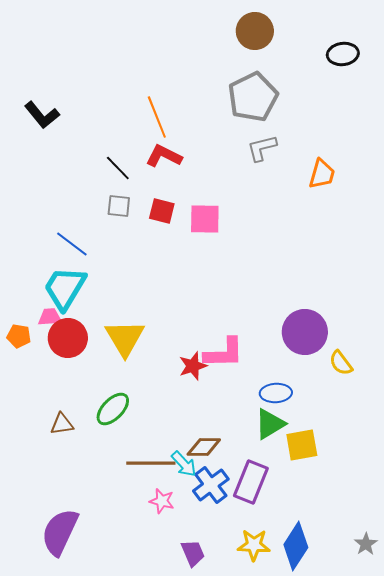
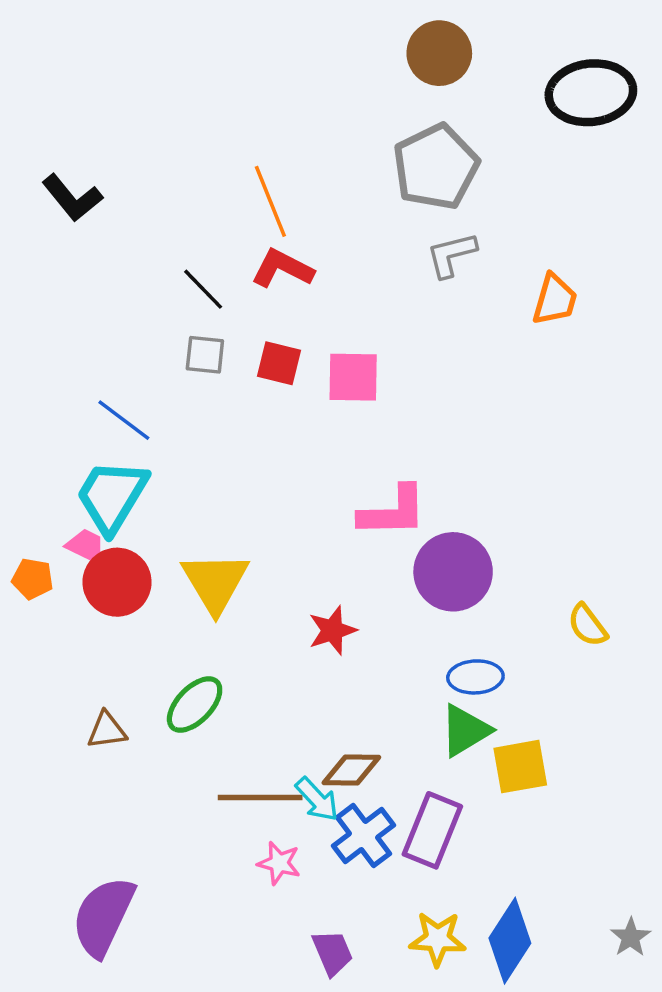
black ellipse: (343, 54) -> (591, 93), size x1.6
pink trapezoid: (50, 317) -> (86, 546), turned 30
purple circle: (305, 332) -> (453, 572), moved
pink L-shape: (224, 353) -> (393, 512), moved

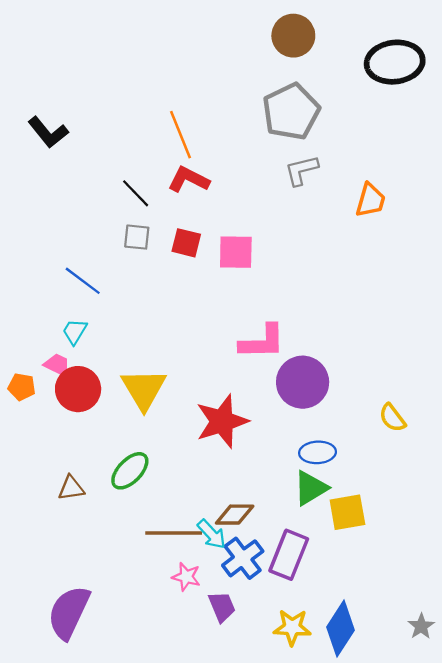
cyan trapezoid: (112, 496) -> (75, 332), size x0.5
red star: (332, 630) -> (222, 421), size x1.6
purple trapezoid: (332, 953) -> (222, 607), moved

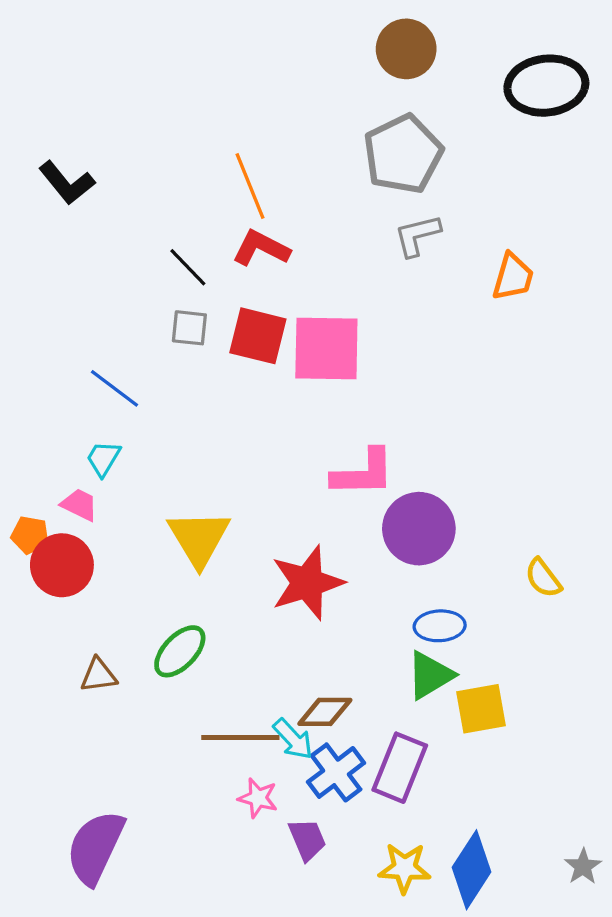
red square: (186, 243) -> (258, 336), size x1.4
pink square: (236, 252) -> (326, 349), size x1.4
red circle: (78, 389) -> (62, 565), moved

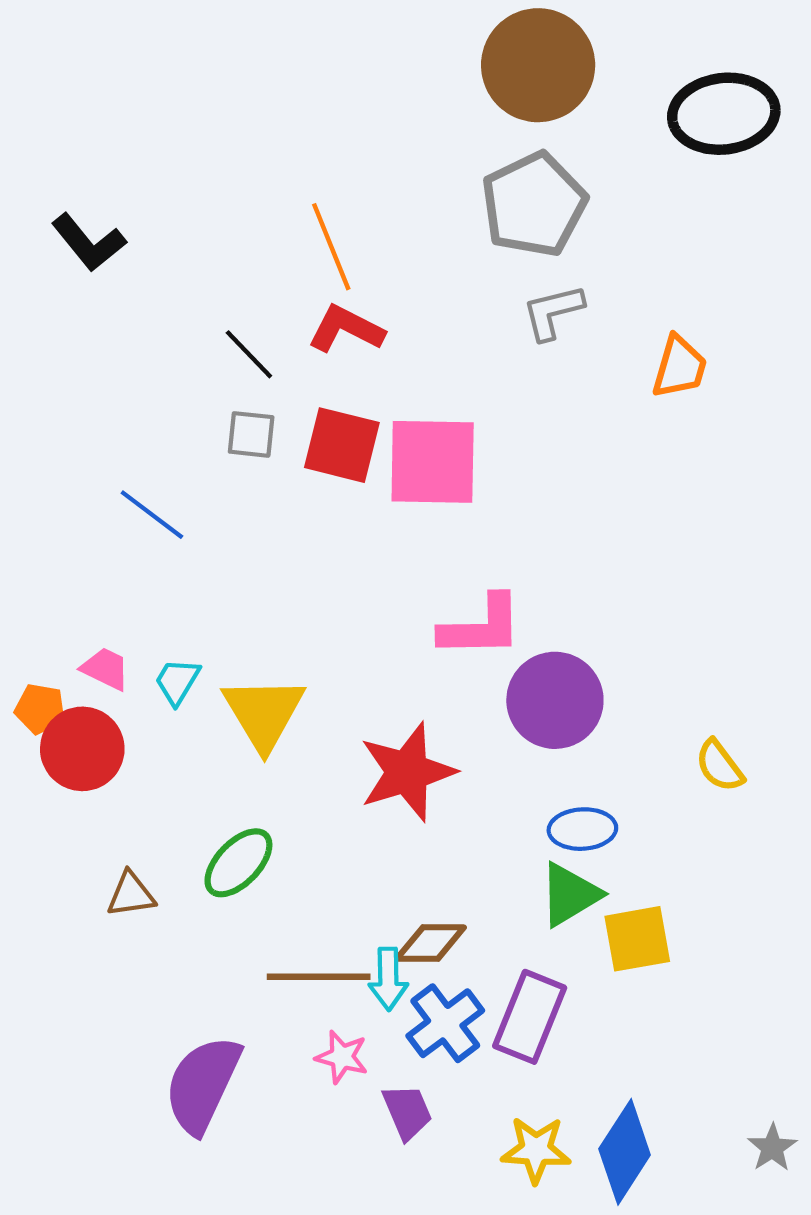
brown circle: (406, 49) -> (538, 65), size x1.4
cyan trapezoid: (103, 458) -> (177, 681), moved
cyan arrow: (293, 739) -> (388, 979), turned 42
purple semicircle: (95, 847) -> (203, 1084), moved

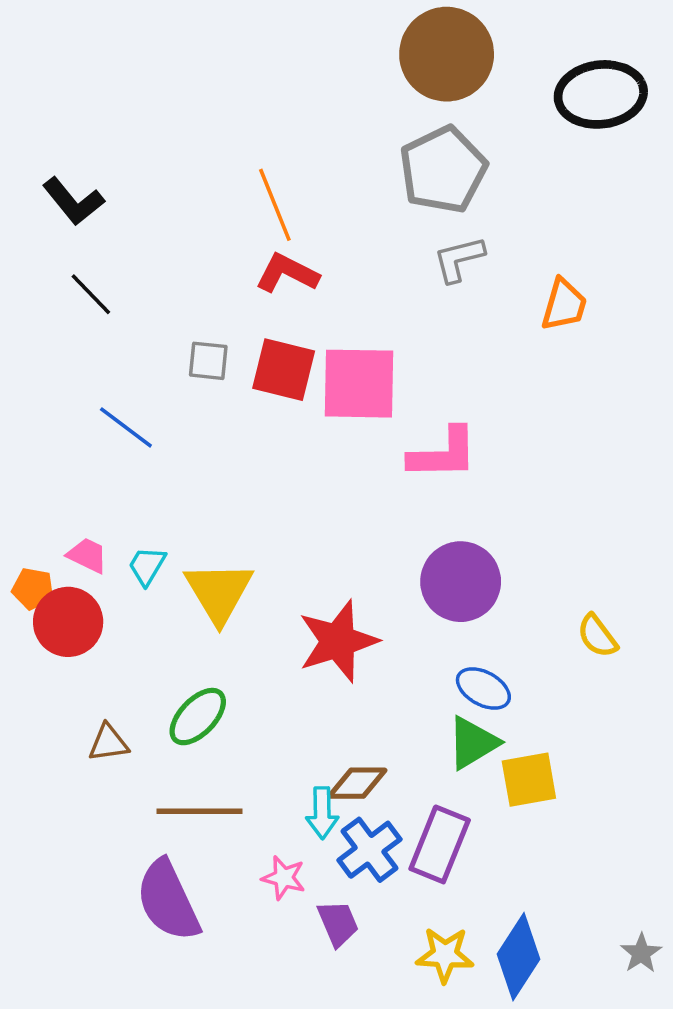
black line: (249, 354) -> (91, 294), moved
pink L-shape: (481, 626) -> (443, 454), moved
blue ellipse: (582, 829) -> (483, 689), turned 32
brown line: (319, 977) -> (200, 811), moved
purple semicircle: (203, 1084) -> (168, 901), turned -50

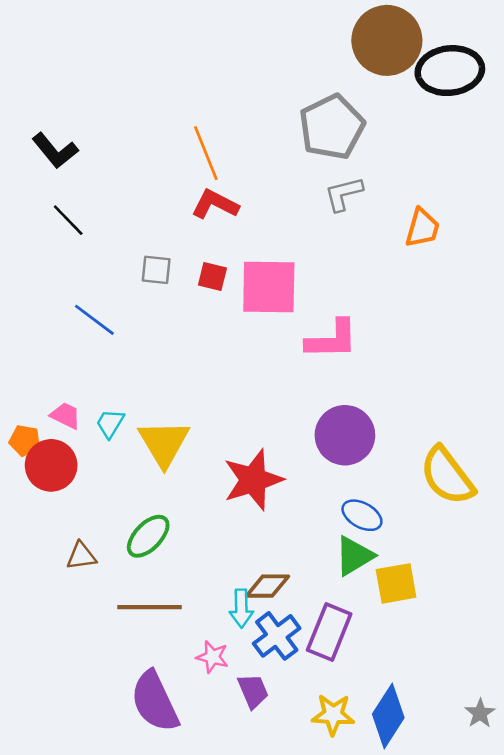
brown circle: (447, 54) -> (387, 40), moved
red square: (284, 370) -> (212, 276), size x0.6
yellow semicircle: (597, 636) -> (447, 476), size x1.8
purple semicircle: (168, 901) -> (155, 701), moved

